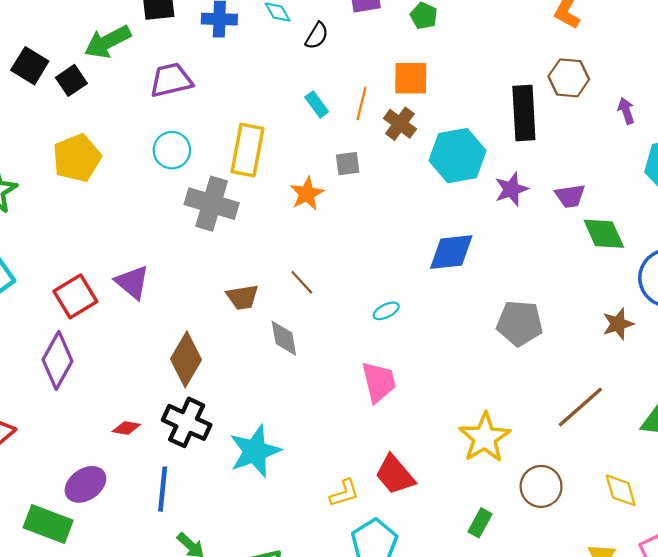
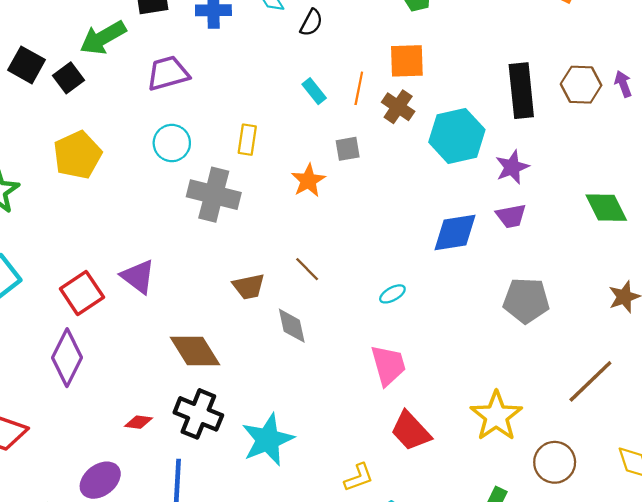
brown hexagon: (569, 78) -> (581, 85), moved
yellow rectangle: (247, 150) -> (247, 140), size x0.6
purple trapezoid: (570, 196) -> (511, 216), moved
brown diamond: (186, 359) -> (195, 351), turned -60
red trapezoid: (395, 475) -> (411, 431), moved

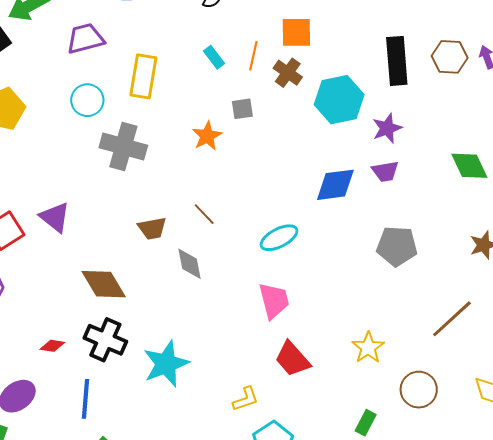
yellow rectangle: (247, 140) -> (143, 76), moved, size x1.6
cyan ellipse: (392, 294) -> (279, 238), size x1.6
yellow star: (496, 416) -> (368, 348), size x0.7

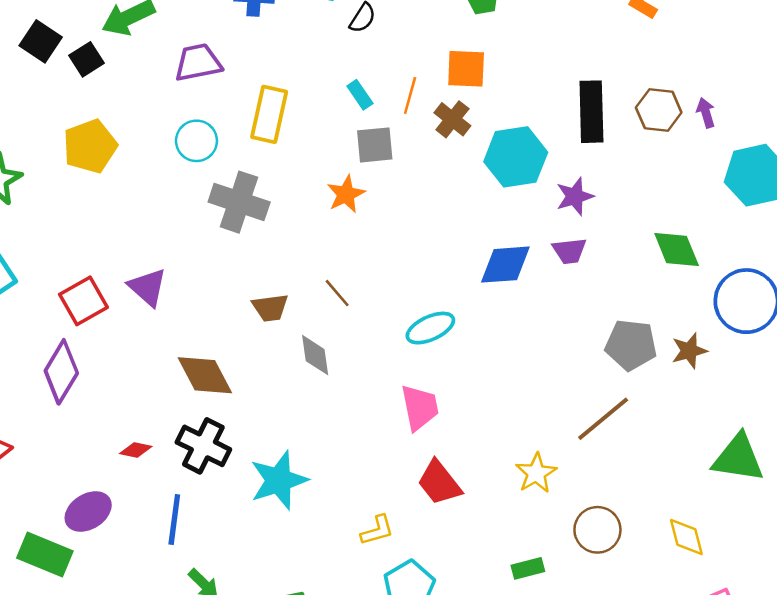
gray square: (242, 109) -> (375, 145), moved, size x1.4
gray pentagon: (397, 246) -> (631, 345), moved
brown line: (452, 319) -> (603, 419), moved
green rectangle: (366, 423) -> (528, 568), turned 45

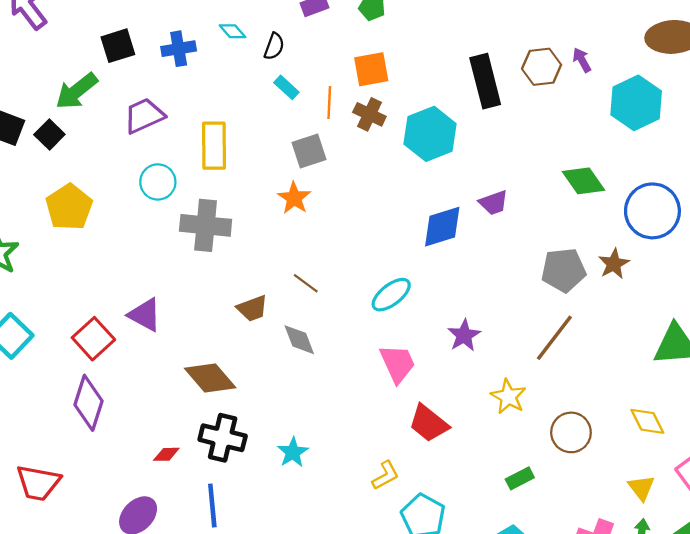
cyan rectangle: (360, 95) -> (286, 87), moved
purple star: (575, 196) -> (464, 335), moved
cyan star: (279, 480) -> (293, 452), size x0.6

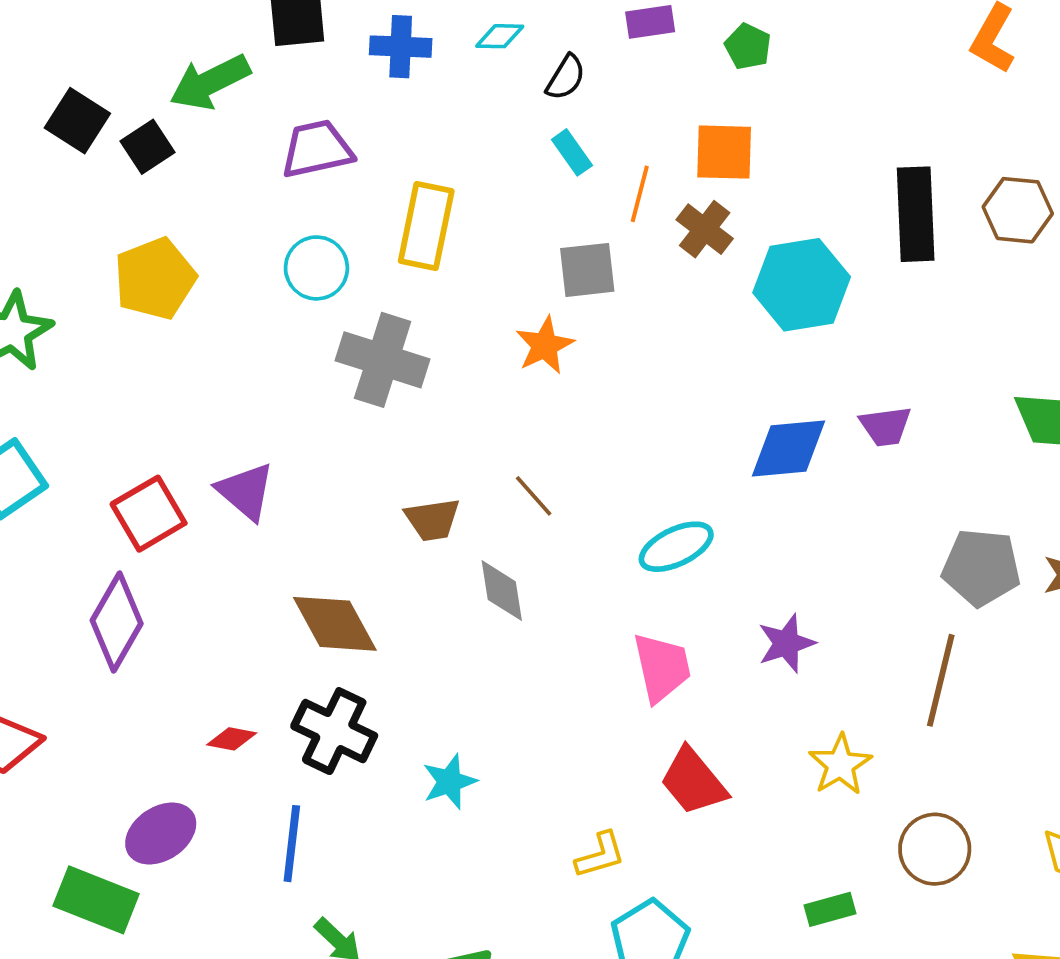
cyan diamond: (233, 31) -> (500, 36), turned -60
brown line: (554, 338) -> (941, 680), turned -36

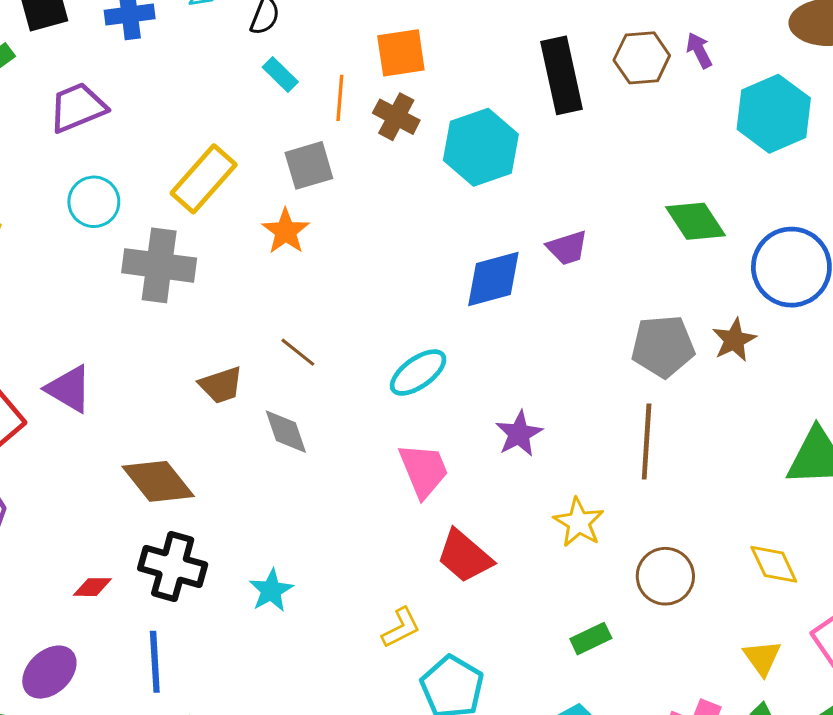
yellow rectangle: (426, 226) -> (204, 179), moved, turned 40

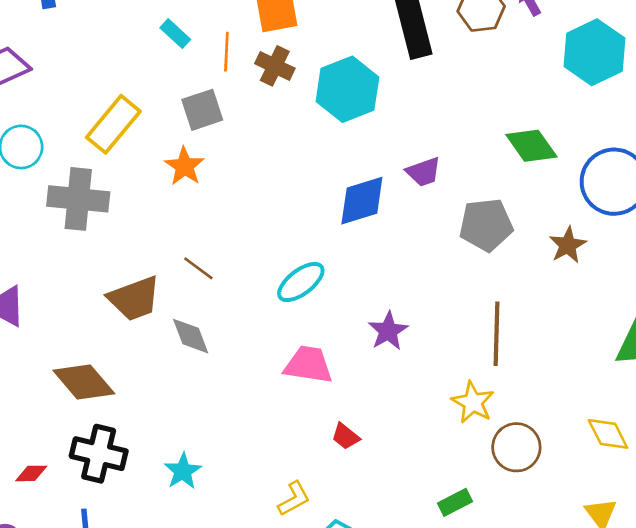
gray pentagon: (663, 346) -> (486, 225), moved
brown trapezoid: (221, 385) -> (134, 299), size x1.4
pink trapezoid: (424, 470) -> (308, 365), turned -57
yellow star: (579, 522) -> (473, 402), moved
red trapezoid: (464, 556) -> (346, 436), size x0.6

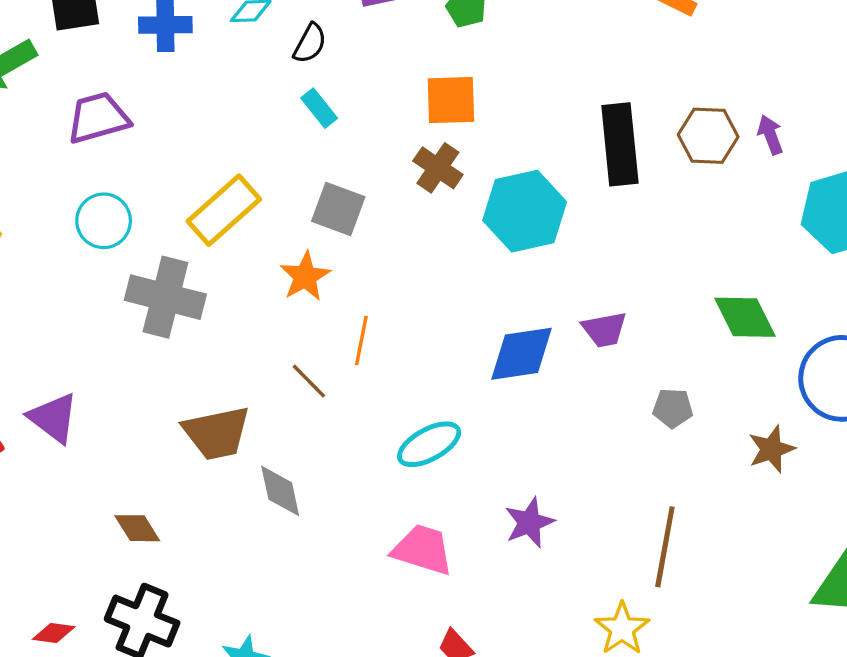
orange line: (226, 52) -> (361, 341), moved
gray square: (202, 110) -> (338, 209), turned 30
gray pentagon: (486, 225) -> (673, 408), size x0.6
brown line: (198, 268) -> (309, 381), moved
brown diamond: (84, 382) -> (137, 528), size x0.6

